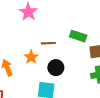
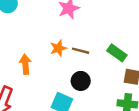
orange star: (31, 57) -> (58, 48), moved

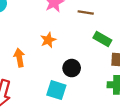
brown line: (81, 51) -> (86, 13), moved

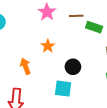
green rectangle: (102, 39) -> (94, 27), moved

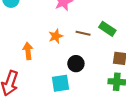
brown line: (76, 16) -> (83, 33), moved
cyan square: (63, 89) -> (61, 83), turned -30

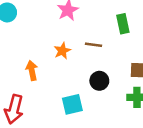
green rectangle: (107, 29) -> (123, 24), moved, turned 49
black circle: (76, 64) -> (99, 81), moved

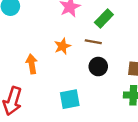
green rectangle: (123, 24) -> (104, 18), moved, turned 54
black circle: (99, 81) -> (98, 67), moved

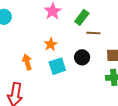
brown line: (93, 42) -> (93, 33), moved
cyan square: (70, 99) -> (57, 66), moved

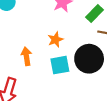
black circle: (82, 57) -> (89, 59), size x1.6

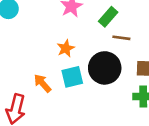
orange arrow: (26, 56) -> (42, 83), moved, turned -30

